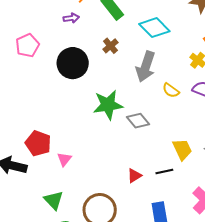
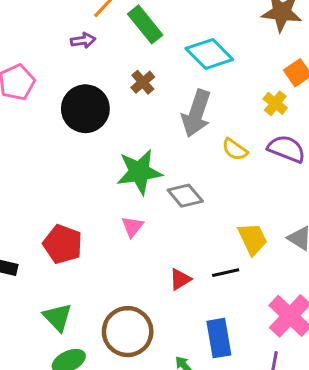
red pentagon: (38, 143) -> (63, 244), moved
pink triangle: (64, 159) -> (132, 227), moved

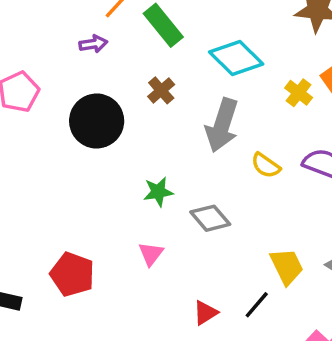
yellow cross: (275, 103) -> (299, 93), moved
green star: (139, 172) -> (158, 192), size x0.6
black line: (226, 273) -> (257, 305), turned -36

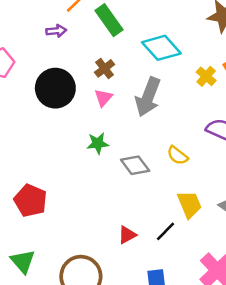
yellow semicircle: (266, 166) -> (177, 155), moved
pink triangle: (151, 254) -> (103, 98), moved

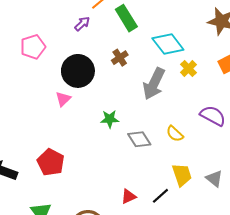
purple arrow: (56, 31) -> (82, 24), turned -42
yellow cross: (206, 76) -> (188, 69), moved
pink triangle: (103, 98) -> (63, 99), moved

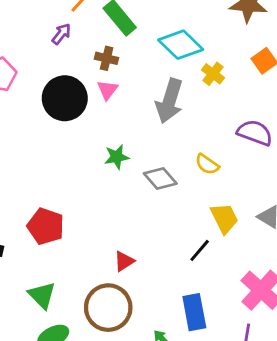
brown cross: (120, 58) -> (107, 58), moved, turned -35
pink triangle: (63, 99) -> (107, 90), moved
red triangle: (129, 196) -> (124, 261), moved

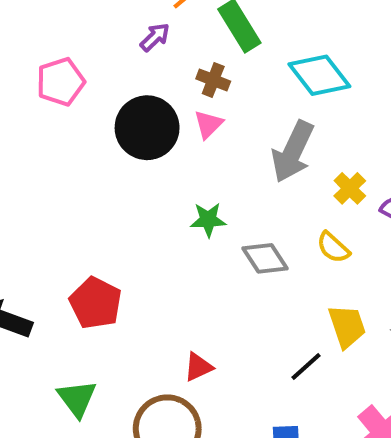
yellow cross: (213, 74) -> (350, 188), moved

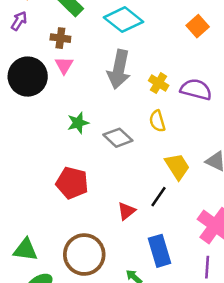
yellow semicircle: (333, 247) -> (157, 121), turned 45
red pentagon: (96, 303) -> (72, 183), moved
red triangle: (198, 367) -> (126, 211), moved
green triangle: (77, 398) -> (26, 250), turned -32

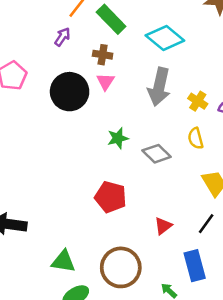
black line: (159, 197) -> (206, 224), moved

